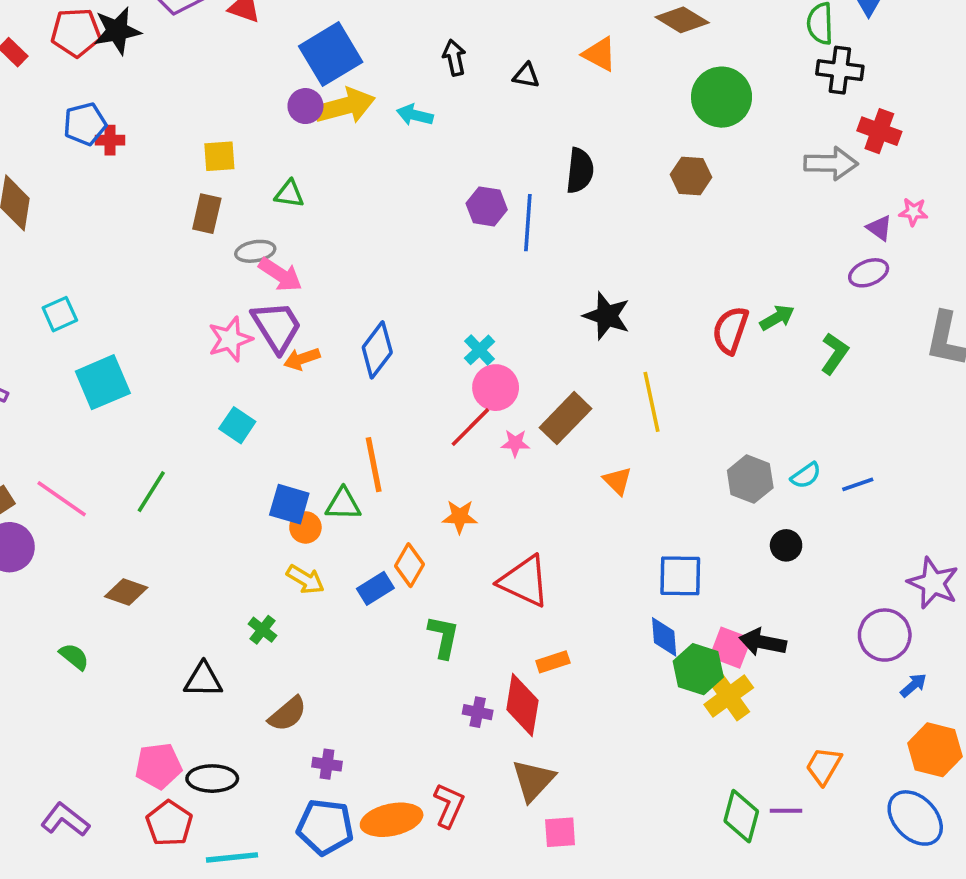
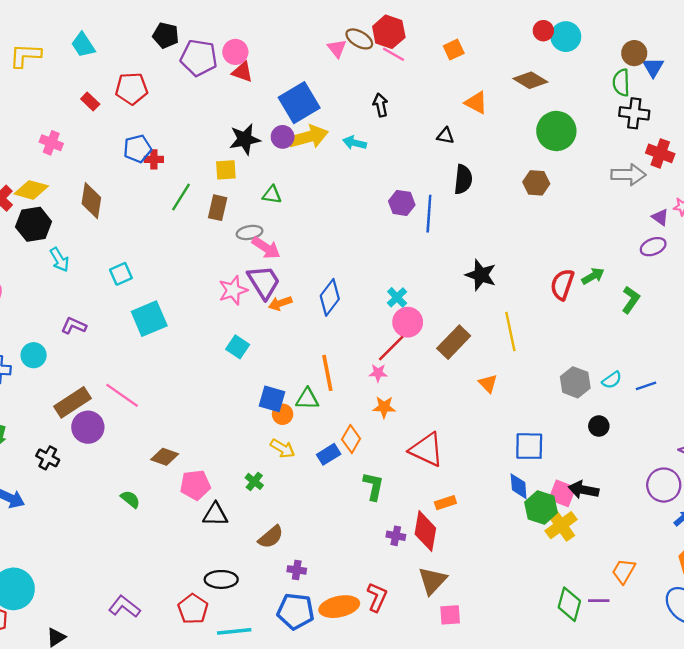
black star: (117, 31) -> (245, 139), moved
black triangle: (526, 76) -> (445, 136), moved
pink star: (515, 443) -> (378, 373), moved
green line: (151, 492) -> (181, 197), moved
pink pentagon: (158, 766) -> (195, 485), moved

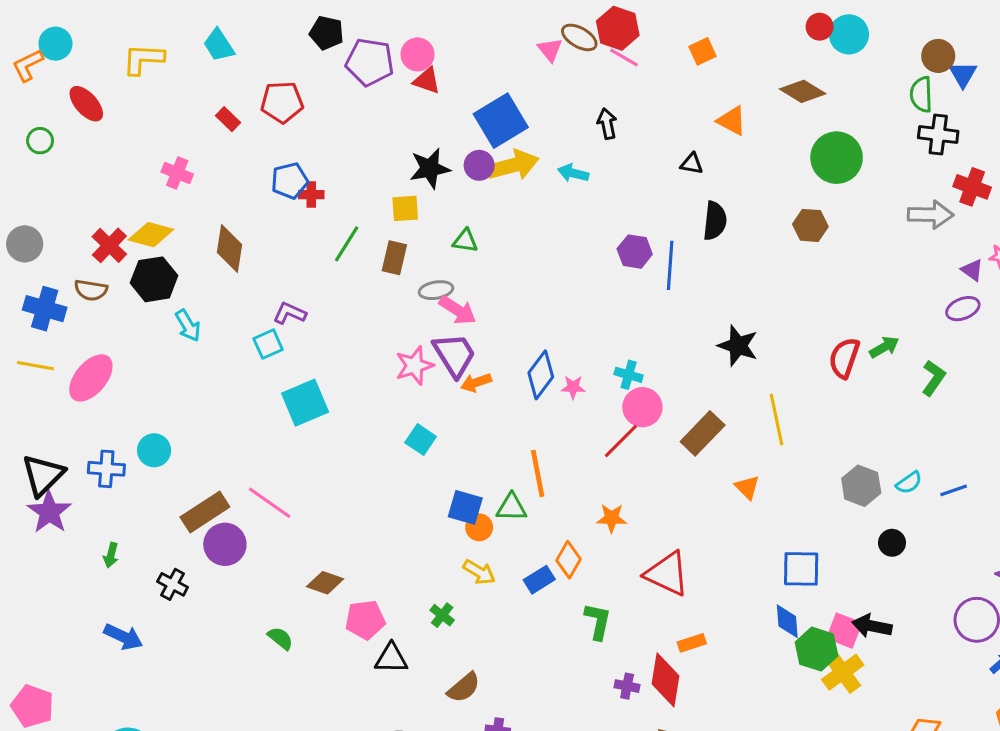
cyan cross: (397, 297) -> (629, 375), turned -30
purple L-shape: (74, 326) -> (290, 313), moved
pink star: (378, 373) -> (573, 387), moved

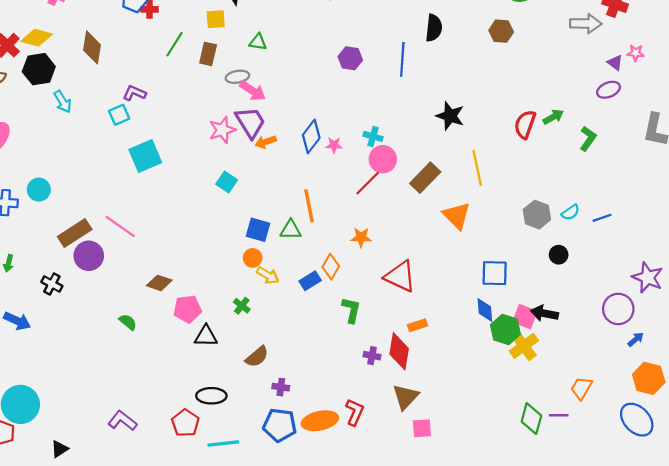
purple hexagon: (635, 252) -> (350, 58), moved
orange triangle: (747, 487) -> (457, 216), size x1.6
orange circle: (479, 527) -> (253, 258), moved

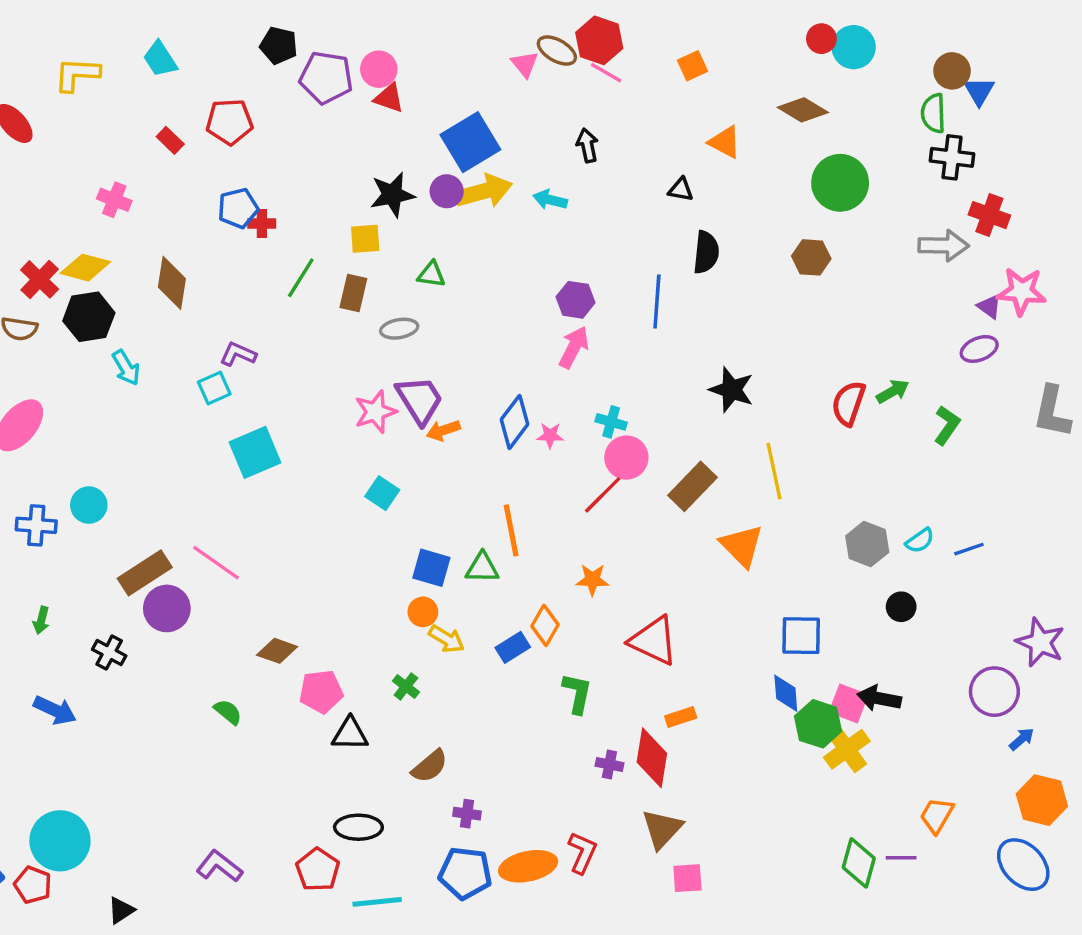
pink star: (636, 53) -> (1022, 291), size x1.8
pink arrow: (253, 91) -> (574, 347), moved, turned -96

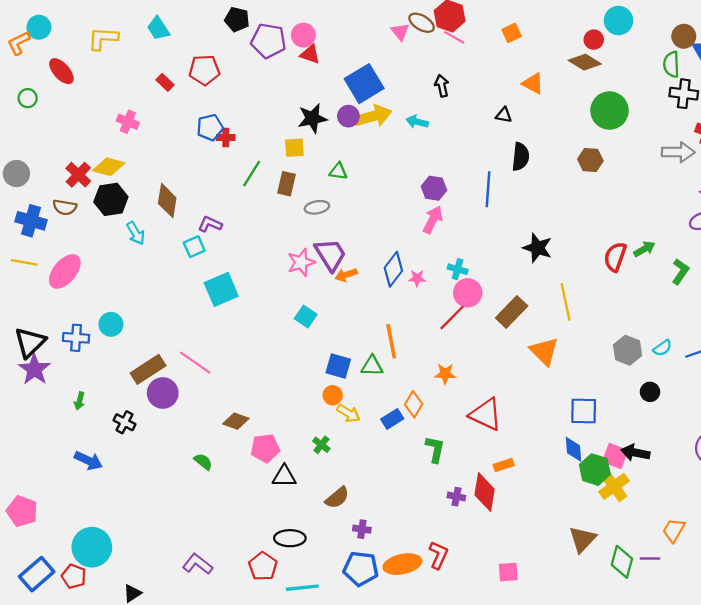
red circle: (821, 39) -> (594, 40), moved
brown diamond: (172, 283) -> (167, 201), moved
brown triangle: (662, 829) -> (582, 539), moved

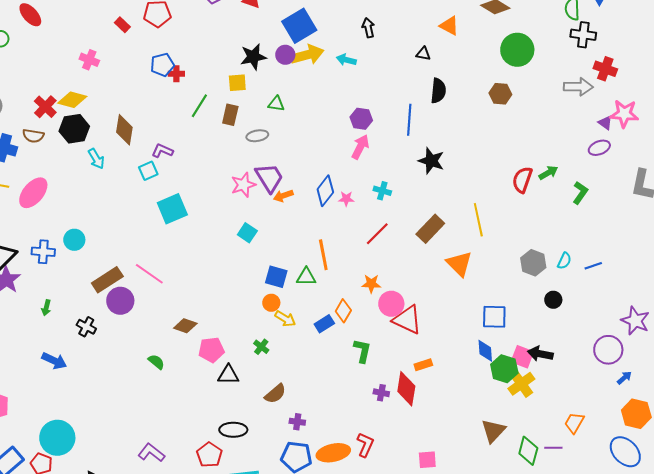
black star: (537, 248) -> (431, 161), moved
pink circle: (468, 293) -> (391, 304), moved
cyan semicircle: (662, 348) -> (564, 261), turned -30

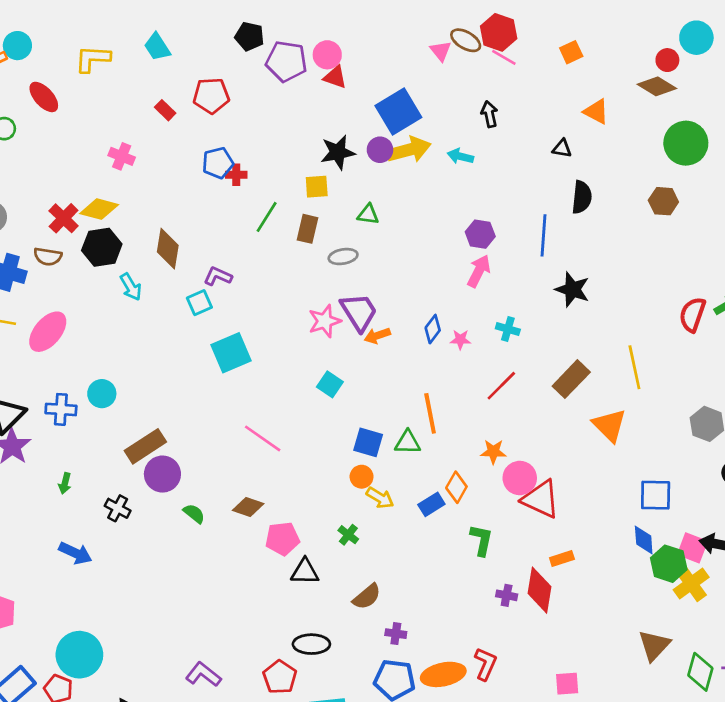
blue diamond: (325, 191) -> (433, 329), size x0.7
pink line: (149, 274) -> (263, 438), moved
green semicircle: (156, 362) -> (194, 514), moved

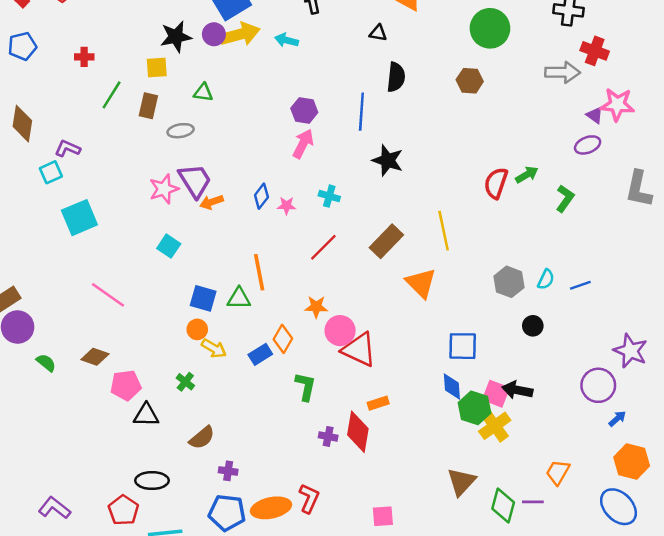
blue pentagon: (218, 163) -> (22, 46), moved

